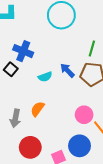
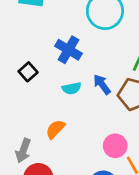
blue cross: (23, 51) -> (68, 50), moved
gray arrow: (15, 118) -> (23, 151), moved

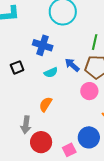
black square: (28, 72) -> (17, 67), turned 32
pink circle: (115, 146) -> (89, 91), moved

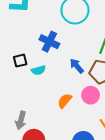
cyan semicircle: (51, 72) -> (38, 70), moved
orange semicircle: (46, 104) -> (65, 101), moved

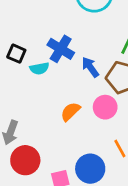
blue cross: (49, 42) -> (61, 49), moved
black square: (20, 61) -> (16, 54), turned 32

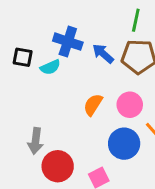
pink circle: (105, 107) -> (130, 105), moved
blue circle: (90, 169) -> (124, 144), moved

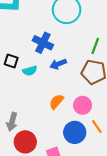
blue cross: (68, 42) -> (43, 43), moved
blue arrow: (103, 54) -> (58, 64), moved, turned -70

